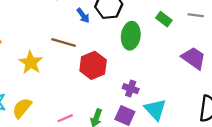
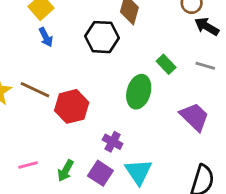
blue arrow: (83, 16) -> (46, 37), moved
green ellipse: (131, 36) -> (139, 92), moved
brown line: (64, 42) -> (35, 90), moved

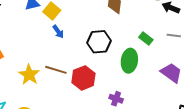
black hexagon: (102, 37) -> (99, 42), moved

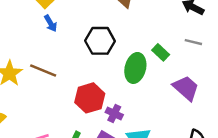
green rectangle: (146, 38) -> (161, 52), moved
red hexagon: (83, 78) -> (90, 98), moved

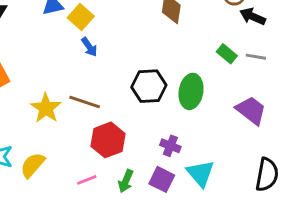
black hexagon: (100, 41) -> (149, 86), moved
green rectangle: (161, 52) -> (227, 54), moved
red hexagon: (90, 98) -> (108, 140), moved

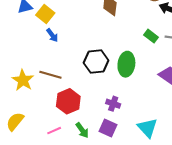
cyan triangle: (201, 173) -> (147, 128), moved
green arrow: (126, 181) -> (82, 130), turned -56

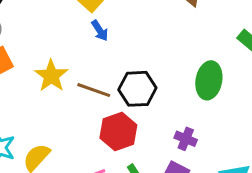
black hexagon: (96, 62) -> (137, 89), moved
yellow star: (23, 80) -> (51, 76), moved

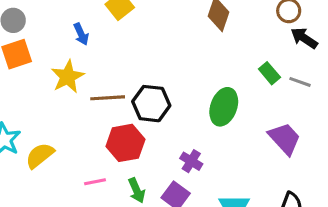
blue arrow: (100, 31) -> (81, 34), moved
brown line: (94, 90) -> (108, 98), turned -32

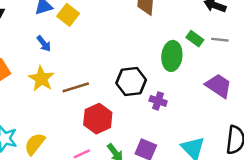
black hexagon: (151, 104) -> (131, 81), moved
green ellipse: (224, 107) -> (172, 56), moved
purple cross: (191, 161) -> (158, 101), moved

